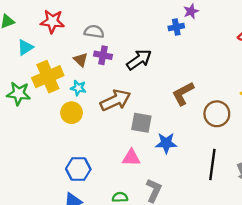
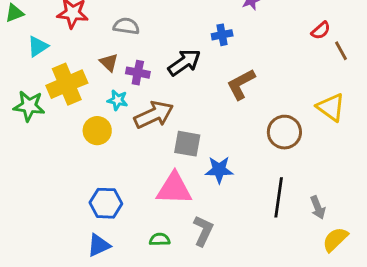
blue cross: (176, 27) -> (222, 35), moved
purple cross: (103, 55) -> (138, 73), moved
cyan star: (78, 88) -> (118, 100), moved
brown L-shape: (183, 94) -> (241, 84), moved
pink triangle: (131, 158) -> (174, 189), size x1.5

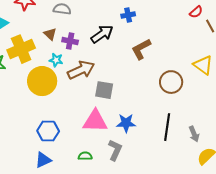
yellow circle: (97, 131) -> (42, 81), size x1.5
blue star: (219, 170) -> (126, 123), moved

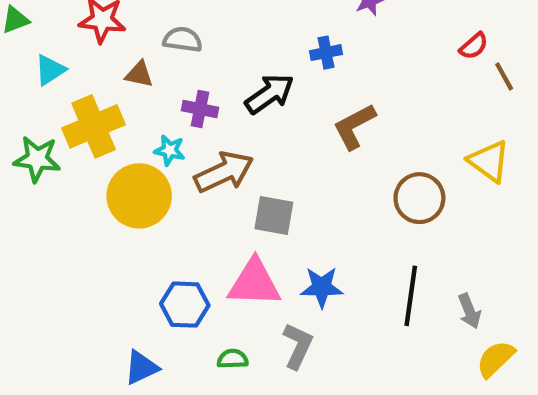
brown triangle: (50, 34) -> (139, 74), moved, turned -32
blue hexagon: (48, 131) -> (185, 305), moved

